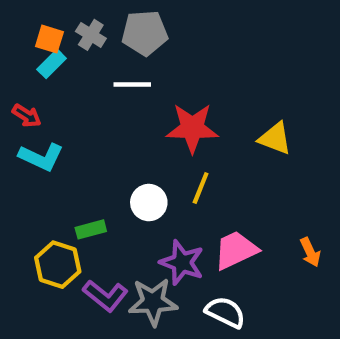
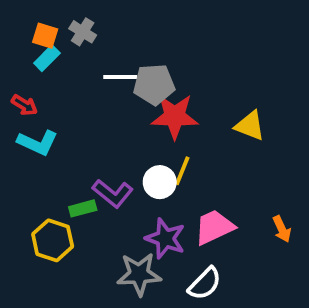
gray pentagon: (145, 33) -> (154, 84), moved
white circle: (149, 203) -> (160, 182), moved
purple L-shape: (105, 296) -> (113, 193), moved
white semicircle: (225, 312) -> (205, 284), turned 108

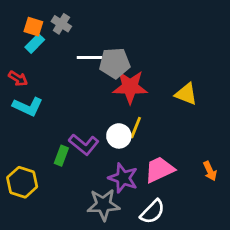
green rectangle: (83, 208) -> (61, 156), turned -54
yellow hexagon: (53, 240) -> (22, 182), moved

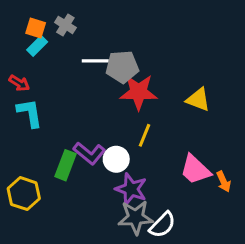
cyan L-shape: (28, 107) -> (30, 113), turned -124
white circle: (119, 136) -> (116, 159), moved
green rectangle: (61, 156) -> (65, 165), size x1.4
pink trapezoid: (160, 170) -> (195, 170), moved, turned -112
gray star: (103, 205) -> (136, 217), moved

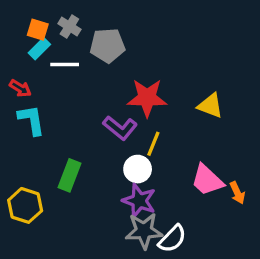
white line: (95, 61) -> (65, 65), moved
gray pentagon: (122, 67) -> (107, 46), moved
purple L-shape: (89, 153) -> (120, 128), moved
white circle: (116, 159) -> (138, 169), moved

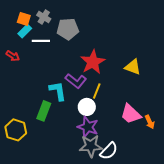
red star: (147, 98) -> (93, 62), turned -30
cyan L-shape: (31, 120) -> (58, 91), moved

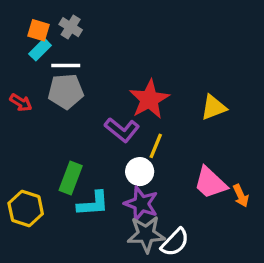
gray pentagon: (68, 29) -> (66, 91), moved
red arrow: (13, 56) -> (21, 103), moved
yellow triangle: (133, 67) -> (214, 107), turned -42
cyan L-shape: (58, 91) -> (93, 204), moved, turned 95

